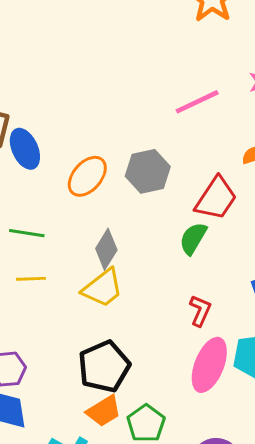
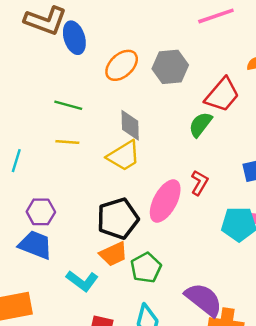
gray diamond: (106, 249) -> (130, 125), turned -40
pink ellipse: (209, 365) -> (165, 201), moved

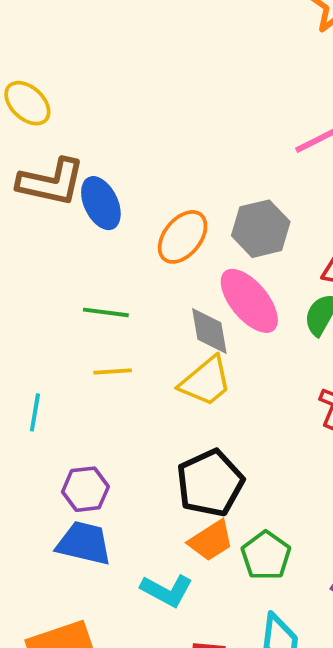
pink ellipse: (165, 201) -> (249, 301), moved, turned -60

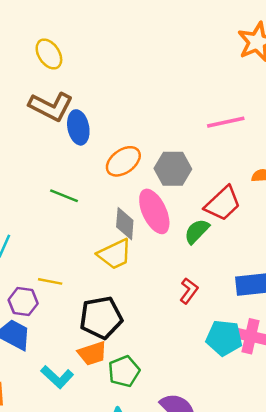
yellow line: (113, 372) -> (50, 281), moved

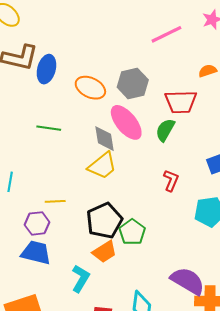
blue ellipse: (78, 127) -> (46, 69), turned 40
orange ellipse: (123, 161) -> (90, 88), turned 76
red trapezoid: (223, 204) -> (181, 102), turned 56
green pentagon: (124, 371) -> (132, 232), moved
cyan L-shape: (57, 377) -> (81, 278), turned -88

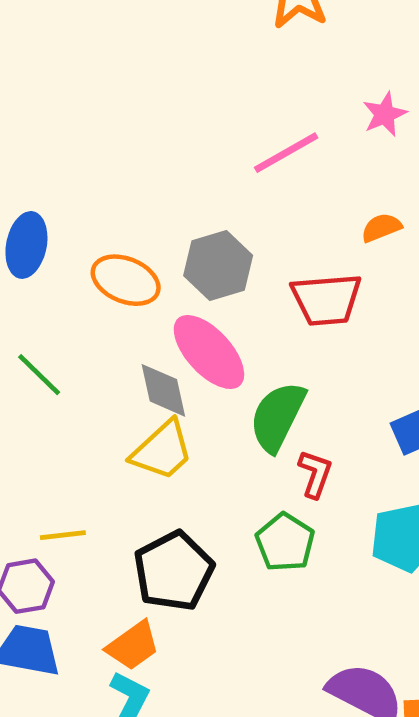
green line: (49, 128) -> (39, 375), turned 40
green semicircle: (165, 130) -> (278, 417), moved, size x1.4
green pentagon: (132, 232) -> (285, 542), moved
orange trapezoid: (105, 252) -> (133, 646), moved

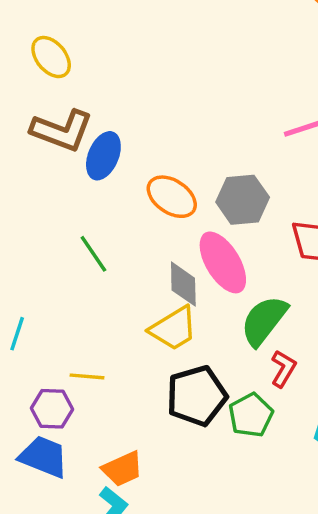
black pentagon: (174, 571) -> (197, 396), moved

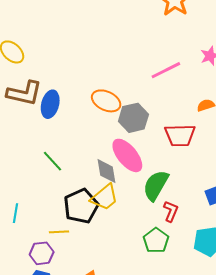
orange ellipse: (172, 197) -> (106, 101), moved
black pentagon: (197, 396) -> (81, 206), moved

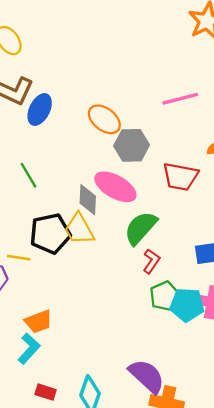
pink ellipse: (127, 155) -> (115, 187), turned -33
yellow trapezoid: (104, 197) -> (79, 229), turned 88
green pentagon: (156, 240) -> (164, 296), moved

